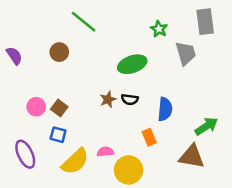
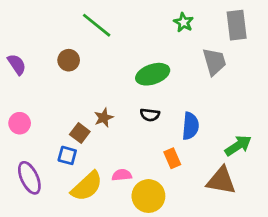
green star: (159, 29) -> (183, 22), moved
brown star: (108, 99) -> (104, 118), moved
pink circle: (36, 107) -> (20, 123), moved
brown square: (59, 108) -> (80, 133), moved

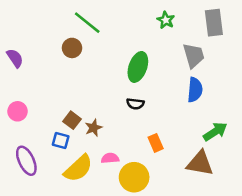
brown circle: (69, 60) -> (72, 48), moved
green ellipse: (153, 74) -> (138, 67), turned -52
brown star: (104, 118) -> (94, 128), moved
blue semicircle: (190, 126) -> (195, 90), moved

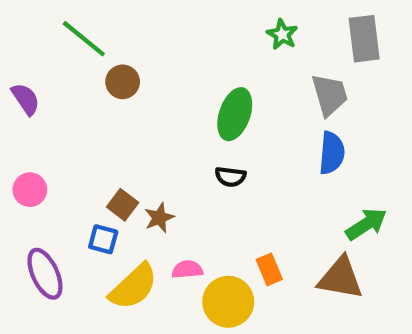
green line: (87, 23) -> (84, 39), moved
orange rectangle: (156, 143) -> (269, 269), moved

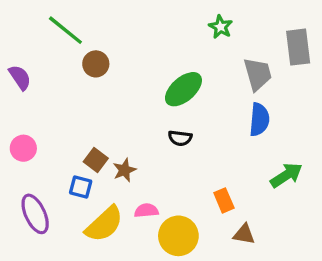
gray rectangle: (364, 39) -> (298, 47), moved
green ellipse: (235, 114) -> (183, 89), turned 30
orange rectangle: (269, 269) -> (224, 200), moved
brown triangle: (340, 278) -> (244, 234), moved, size x0.6

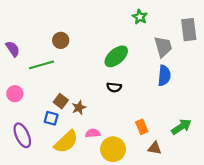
green line: (65, 30) -> (41, 65), moved, turned -55
green arrow: (286, 175) -> (181, 127), moved

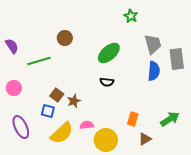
gray rectangle: (189, 30) -> (177, 59), moved
brown circle: (61, 40) -> (65, 38), moved
orange rectangle: (142, 127) -> (133, 119), turned 40
brown triangle: (155, 148) -> (145, 139), turned -40

